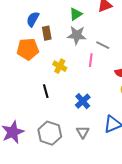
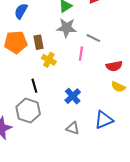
brown rectangle: (47, 33) -> (39, 42), moved
gray triangle: (83, 132) -> (73, 128), turned -40
gray hexagon: (50, 133) -> (28, 111), moved

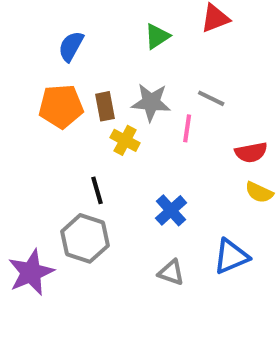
gray star: (66, 28) -> (151, 102), moved

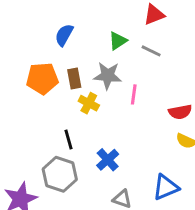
green triangle: (157, 36) -> (118, 41), moved
blue semicircle: (71, 46) -> (64, 35), moved
gray line: (211, 98) -> (151, 51), moved
blue cross: (171, 210) -> (108, 160), moved

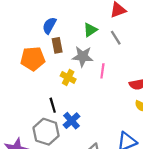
gray line: (151, 51) -> (116, 38), turned 32
brown rectangle: (74, 78) -> (57, 45), moved
blue cross: (108, 160) -> (72, 121), moved

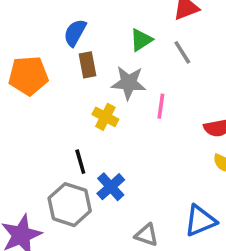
orange pentagon: (33, 59) -> (28, 76), moved

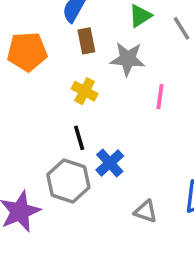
pink line: (161, 106) -> (160, 97), moved
yellow cross: (105, 117) -> (85, 91), moved

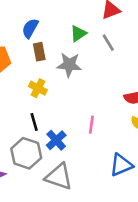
pink line: (160, 97) -> (91, 125), moved
gray triangle: (146, 212) -> (59, 177), moved, size x1.6

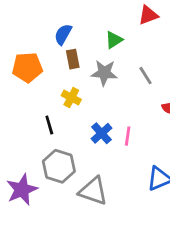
gray line: (108, 43) -> (145, 76), moved
black line: (34, 122) -> (49, 125), moved
blue cross: (56, 140) -> (102, 133), moved

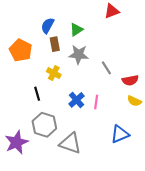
green triangle: (114, 40) -> (76, 30), moved
orange pentagon: (27, 67) -> (21, 50), turned 30
gray line: (145, 76) -> (106, 68), moved

